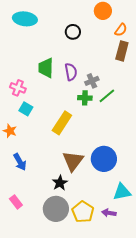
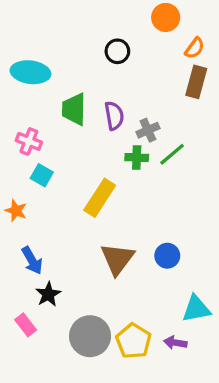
cyan ellipse: (25, 19) -> (30, 72), moved
blue circle: (104, 159) -> (167, 256), size x0.6
black star: (60, 183) -> (48, 294), moved

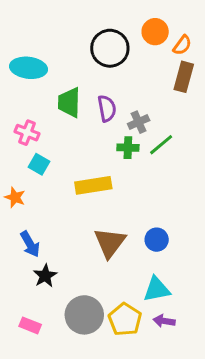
orange circle: (166, 17) -> (155, 32), moved
black circle: (117, 51) -> (110, 48), size x1.6
yellow rectangle: (100, 198) -> (93, 185), turned 48
cyan triangle: (196, 309) -> (157, 289), moved
pink rectangle: (26, 325) -> (30, 325), moved, turned -30

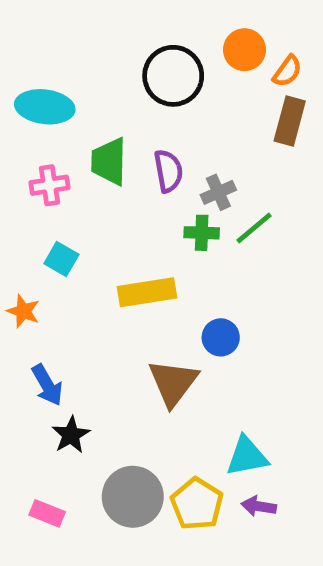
pink cross: (27, 133) -> (50, 185), moved, turned -30
blue circle: (157, 240) -> (221, 337), moved

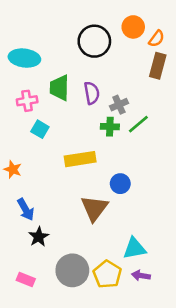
cyan square: (61, 259) -> (40, 129), moved

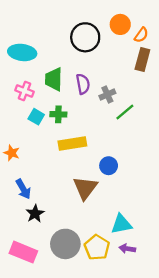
pink cross: (27, 101) -> (25, 91), turned 30
green cross: (110, 127) -> (58, 114), moved
pink rectangle: (26, 279) -> (23, 252), size x1.6

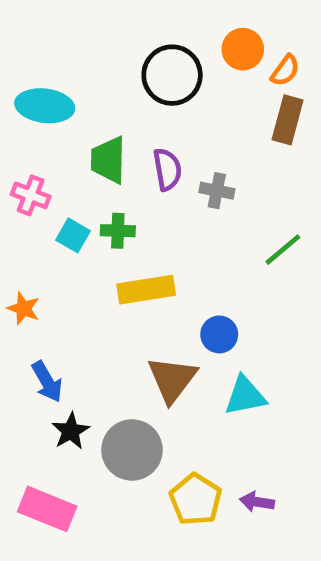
pink cross: (25, 91) -> (31, 195), moved
gray cross: (107, 94) -> (217, 191), turned 35
green line: (125, 112) -> (283, 250), moved
cyan triangle: (121, 224) -> (245, 396), moved
gray circle: (65, 244) -> (132, 450), moved

